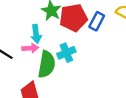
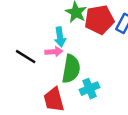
cyan cross: (66, 53) -> (89, 89), moved

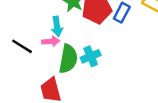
cyan cross: (89, 89) -> (91, 56), moved

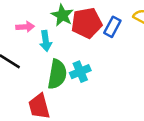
pink arrow: (51, 41) -> (25, 27), moved

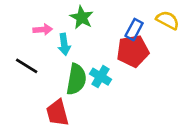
red pentagon: (87, 23) -> (133, 51), moved
cyan cross: (80, 72) -> (100, 77), turned -36

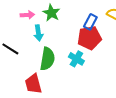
pink arrow: (43, 30) -> (27, 15), moved
cyan cross: (100, 77) -> (76, 59), moved

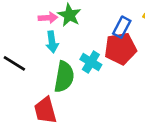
pink arrow: (27, 15) -> (48, 18), moved
cyan cross: (76, 59) -> (91, 62), moved

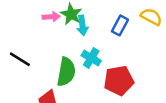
cyan arrow: (52, 42) -> (82, 25), moved
red pentagon: (120, 49) -> (119, 81), moved

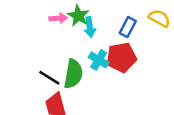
black line: (20, 59) -> (49, 78), moved
red pentagon: (119, 81) -> (121, 57), moved

